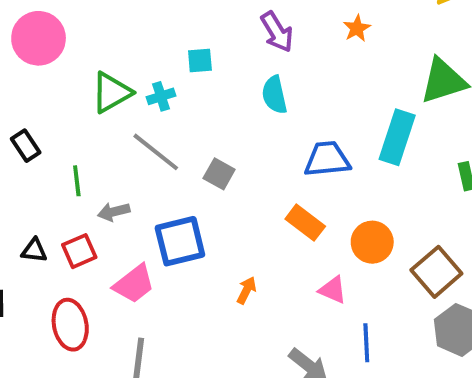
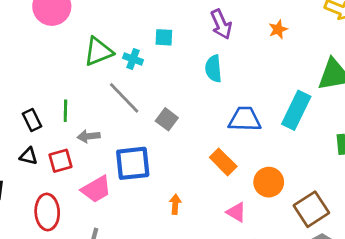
cyan cross: (161, 96) -> (133, 59), turned 30
black rectangle: (26, 146) -> (32, 120), moved
orange arrow: (246, 290) -> (175, 204), turned -30

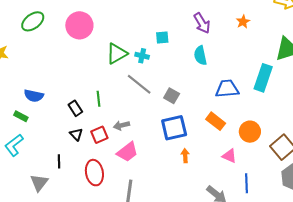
gray arrow: (89, 136) -> (121, 125), moved
black triangle: (29, 156) -> (76, 134), turned 40
blue square: (133, 163) -> (174, 128), moved

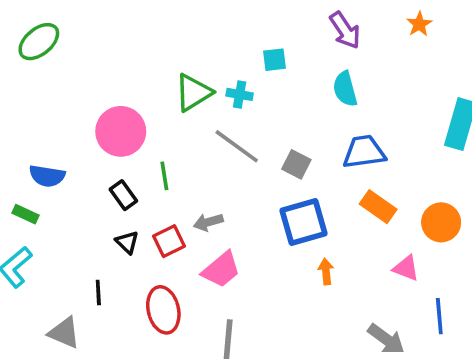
pink circle: (79, 25) -> (121, 131), moved
blue trapezoid: (227, 89) -> (364, 152), moved
gray triangle: (39, 183) -> (64, 333), turned -42

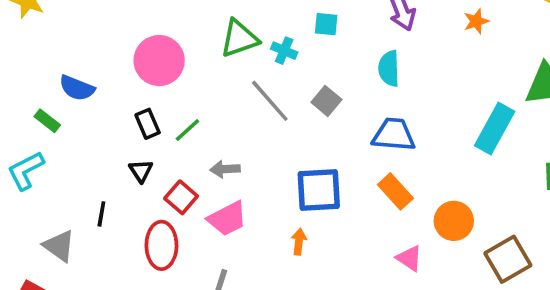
gray square: (296, 164) -> (326, 101), moved
green line: (164, 176) -> (187, 130), moved, turned 44
red square: (169, 241) -> (181, 197), moved, turned -36
orange arrow: (326, 272) -> (299, 242), moved

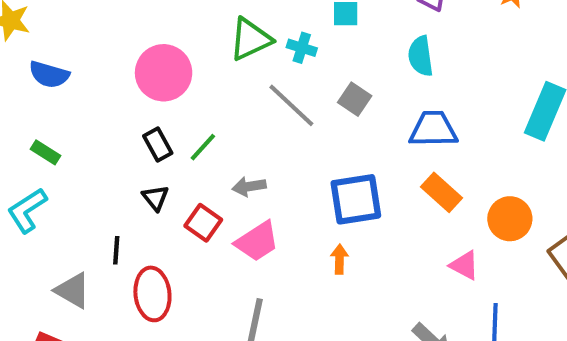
blue semicircle: (77, 88) -> (49, 75), moved
red ellipse: (161, 245) -> (152, 294), moved

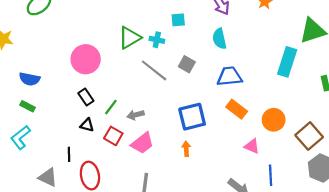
blue semicircle: (49, 75) -> (30, 79), moved
green line: (203, 147) -> (111, 107), moved
black triangle: (155, 198) -> (87, 125), turned -32

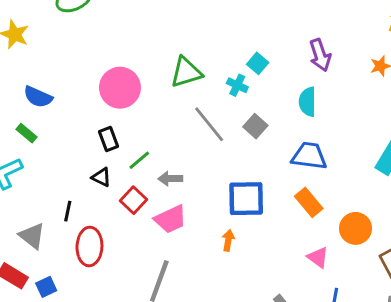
cyan square: (178, 20) -> (258, 63), turned 32
cyan cross: (157, 40) -> (237, 85), moved

